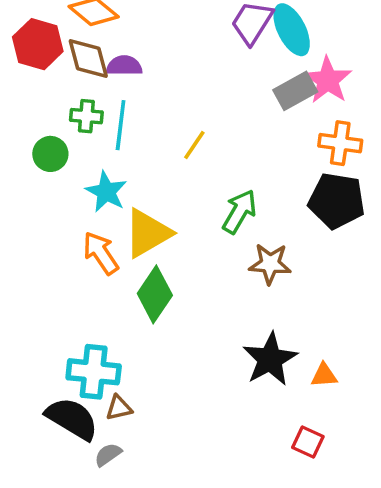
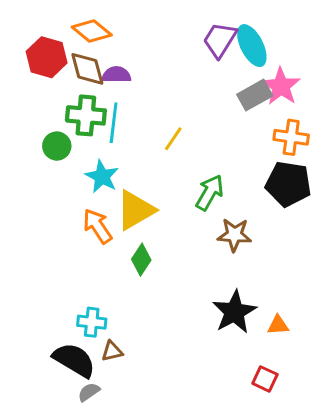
green cross: (86, 116) -> (86, 115), size x1.5
green diamond: (155, 294) -> (141, 260), size x0.7
cyan cross: (94, 372) -> (92, 322), size x0.7
gray semicircle: (108, 455) -> (89, 392), moved

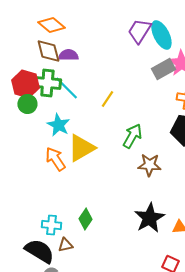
red hexagon: (47, 57) -> (25, 84), moved
cyan line: (114, 123) -> (66, 88), turned -52
green diamond: (141, 260) -> (85, 219), moved

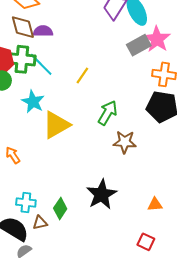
orange arrow: (55, 159) -> (13, 155), moved, size x0.7
black star: (149, 218) -> (102, 194), moved
green diamond: (85, 219) -> (60, 209), moved

